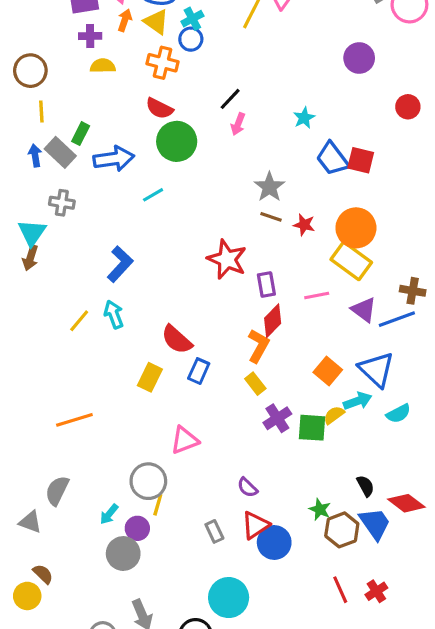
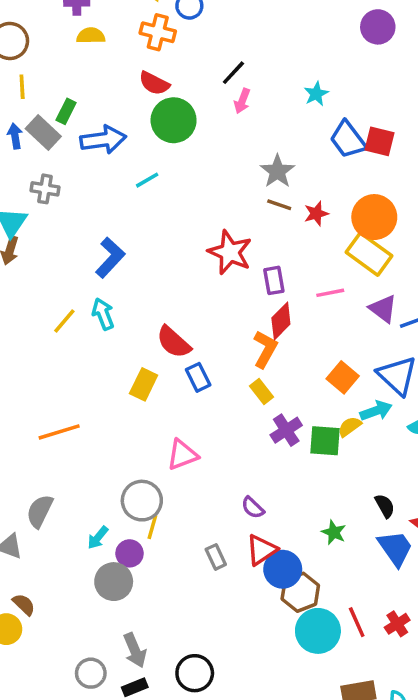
red star: (304, 225) -> (316, 214), turned -30
blue rectangle: (199, 371) -> (198, 377), turned -50
brown hexagon: (342, 530) -> (300, 592), moved
cyan circle: (229, 598) -> (318, 631), moved

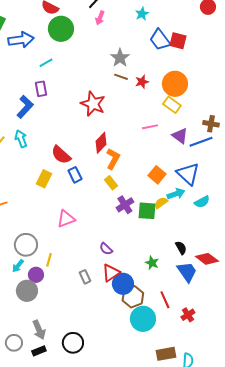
yellow rectangle: (369, 254) -> (172, 105), size x0.7
purple rectangle: (274, 280) -> (41, 89), moved
red diamond: (281, 321) -> (101, 143), moved
gray circle: (142, 501) -> (26, 245), moved
red line: (357, 622) -> (165, 300), moved

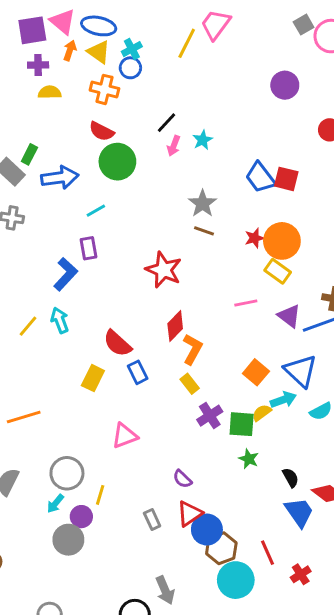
cyan star: (142, 14) -> (203, 140), moved
red star: (142, 82) -> (255, 238), moved
green star: (152, 263) -> (249, 459), moved
gray arrow: (39, 330) -> (165, 590), moved

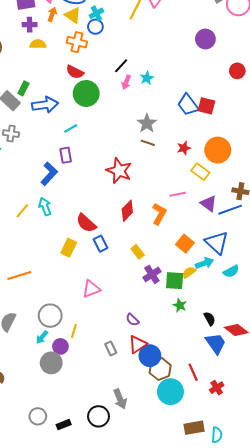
orange circle: (282, 241) -> (218, 150), moved
orange L-shape: (192, 349) -> (159, 214), moved

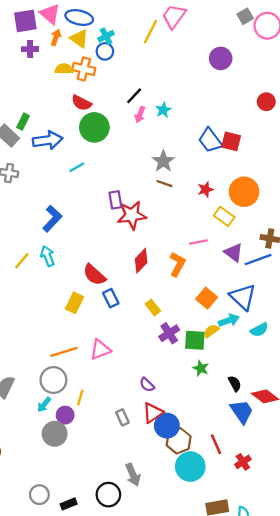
purple circle: (205, 39) -> (221, 58), moved
yellow semicircle: (38, 44) -> (64, 69), moved
purple rectangle: (66, 155) -> (115, 200), moved
red star: (119, 171) -> (132, 215), turned -30
orange line: (19, 275) -> (64, 352), moved

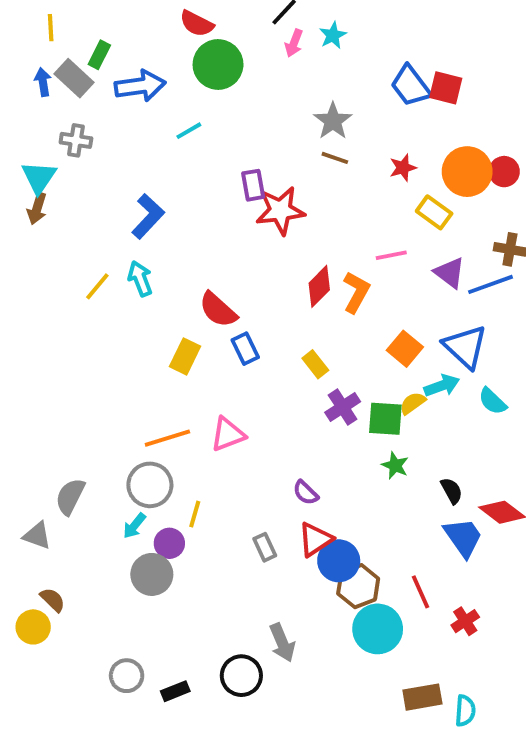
red circle: (266, 102) -> (504, 172), moved
red diamond: (141, 261) -> (319, 286), moved
cyan semicircle: (259, 330) -> (492, 401), turned 72

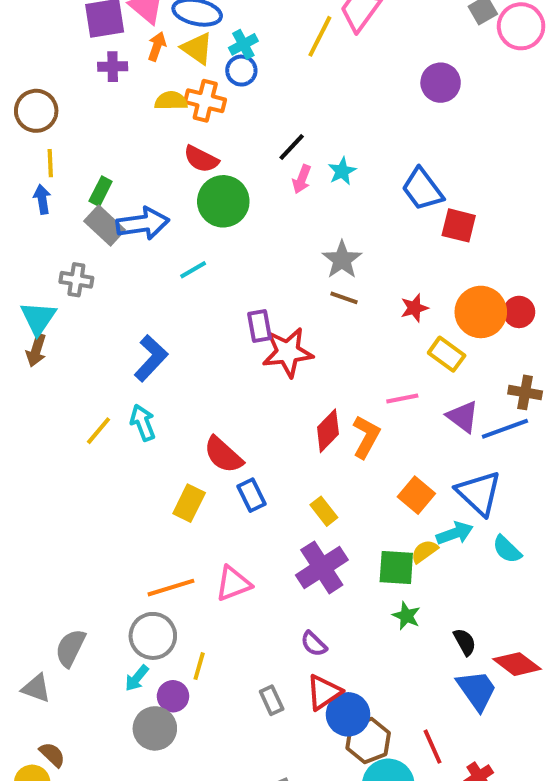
gray rectangle: (74, 78) -> (105, 225), moved
blue arrow: (43, 82) -> (42, 199), moved
blue trapezoid: (411, 86) -> (422, 189), moved
purple cross: (343, 407) -> (322, 567), moved, size x1.4

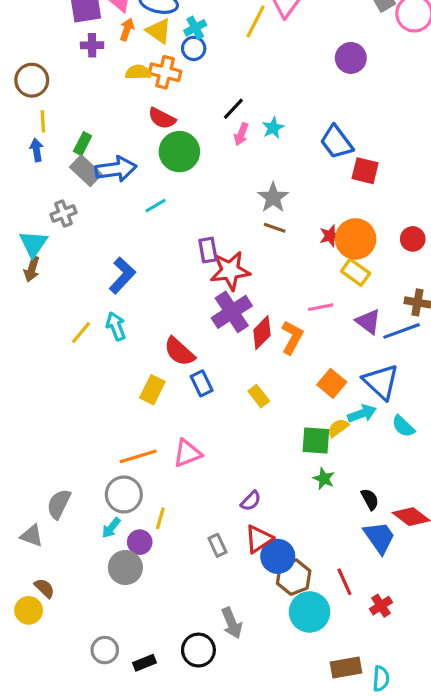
gray cross: (76, 280) -> (63, 214), turned -30
orange circle: (481, 312) -> (356, 239), moved
purple cross: (322, 567) -> (232, 312), moved
purple semicircle: (314, 644) -> (251, 501), turned -90

